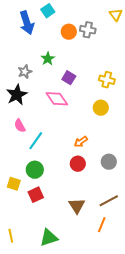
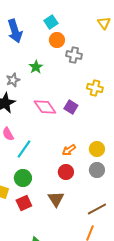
cyan square: (48, 11) -> (51, 22), moved
gray cross: (88, 30) -> (74, 55), moved
purple square: (69, 78) -> (71, 107), moved
yellow circle: (101, 108) -> (97, 149), moved
brown triangle: (77, 206) -> (56, 199), moved

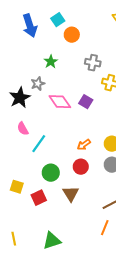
cyan square: (51, 22) -> (58, 20), moved
gray cross: (74, 55) -> (93, 63), moved
gray star: (13, 80) -> (38, 84), moved
green circle: (23, 178) -> (51, 173), moved

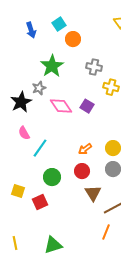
blue arrow: (30, 26) -> (31, 30), size x0.7
green star: (51, 62) -> (52, 66), size x1.6
brown triangle: (71, 194) -> (93, 193), moved

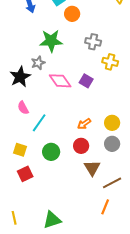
green star: (52, 66) -> (51, 41), turned 30
yellow square: (18, 191) -> (20, 150), moved
red square: (40, 202) -> (25, 174), moved

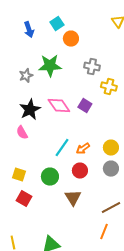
gray star: (38, 63) -> (26, 76), moved
black star: (20, 77) -> (30, 110), moved
cyan line: (39, 123) -> (62, 148), moved
brown triangle: (92, 168) -> (73, 198), moved
red square: (25, 174) -> (24, 199), turned -35

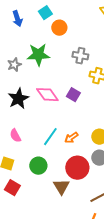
pink semicircle: (22, 133) -> (15, 136), moved
red circle: (80, 171) -> (77, 168), moved, size x1.5

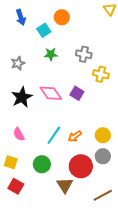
cyan square: (45, 13) -> (44, 30), moved
orange circle: (59, 28) -> (62, 17), moved
green star: (38, 55) -> (51, 54), moved, size x0.6

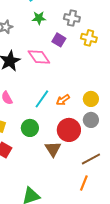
purple square: (77, 93) -> (59, 40), moved

